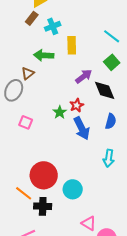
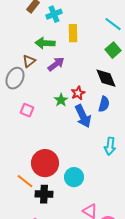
purple arrow: (84, 76) -> (56, 64), moved
blue semicircle: (111, 121) -> (104, 104), moved

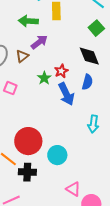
brown triangle: (29, 61) -> (22, 56), moved

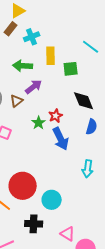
green square: (96, 28) -> (71, 69), moved, turned 35
blue semicircle: (87, 82) -> (92, 127), moved
black cross: (27, 172) -> (34, 224), moved

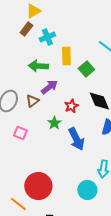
green square: (71, 69) -> (86, 69), turned -35
red star: (56, 116) -> (71, 106), moved
cyan circle: (52, 200) -> (87, 190), moved

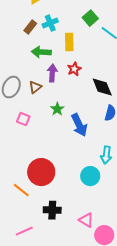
brown rectangle: (26, 29) -> (30, 27), moved
green square: (86, 69) -> (90, 18), moved
purple arrow: (49, 87) -> (52, 73), turned -48
red star: (71, 106) -> (74, 69), moved

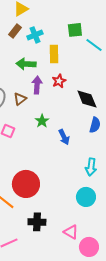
green square: (90, 18) -> (75, 30), turned 35
brown rectangle: (30, 27) -> (15, 31), moved
blue arrow: (79, 125) -> (64, 137), size x0.7
cyan circle: (90, 176) -> (86, 197), moved

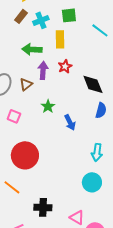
green square: (75, 30) -> (69, 15), moved
red circle: (26, 184) -> (25, 155), moved

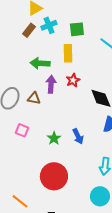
cyan cross: (41, 20) -> (49, 25), moved
brown triangle: (26, 84) -> (34, 98), turned 48
green star: (48, 106) -> (54, 138), moved
red circle: (25, 155) -> (54, 176), moved

